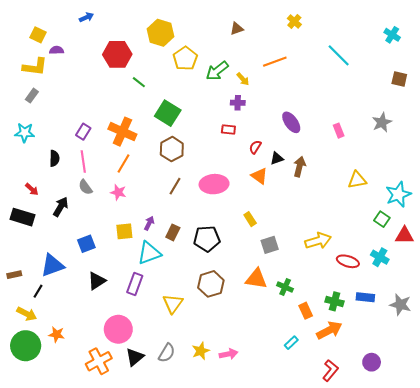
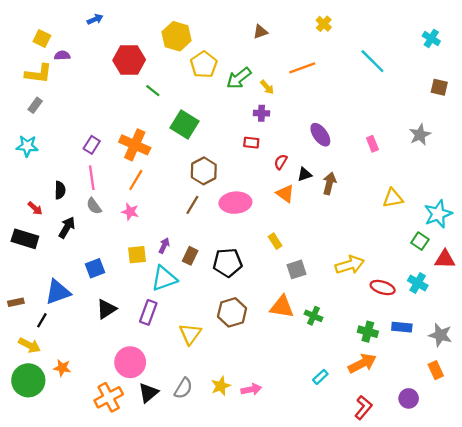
brown hexagon: (172, 149) -> (204, 171), moved
black semicircle: (54, 158) -> (60, 190), moved
orange rectangle: (306, 311) -> (436, 370), moved

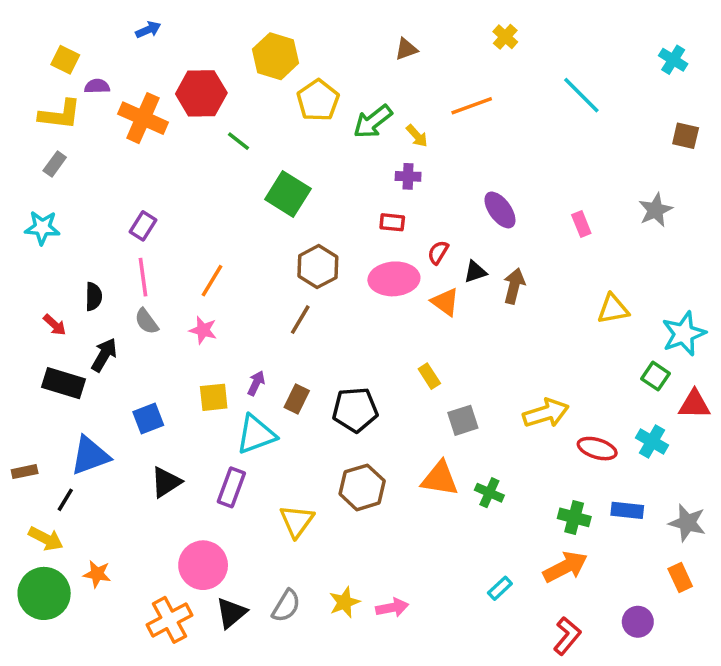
orange cross: (135, 145) -> (143, 118), moved
pink ellipse: (235, 203) -> (394, 279), moved
black rectangle: (25, 239) -> (63, 383), moved

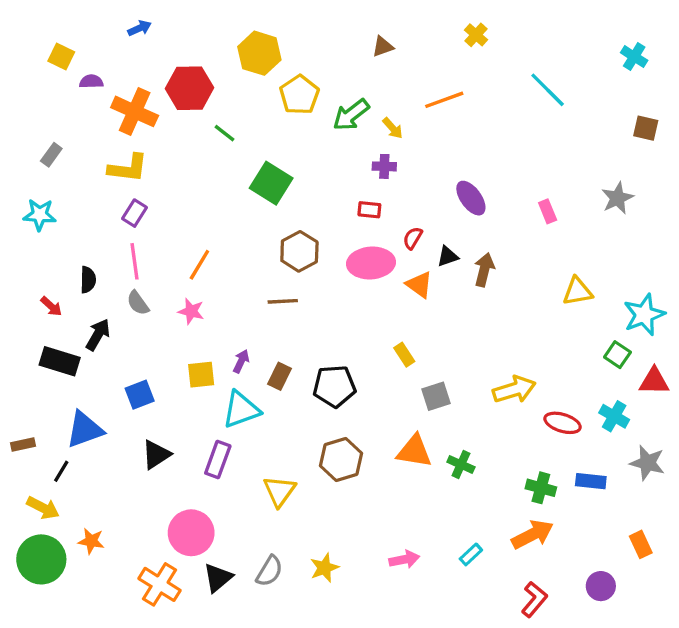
yellow L-shape: (60, 115) -> (128, 168), moved
brown line: (300, 320) -> (283, 301), turned 56
gray star: (687, 523) -> (647, 463), moved
pink arrow: (392, 608) -> (404, 559), moved
orange cross: (170, 620) -> (160, 584), turned -30

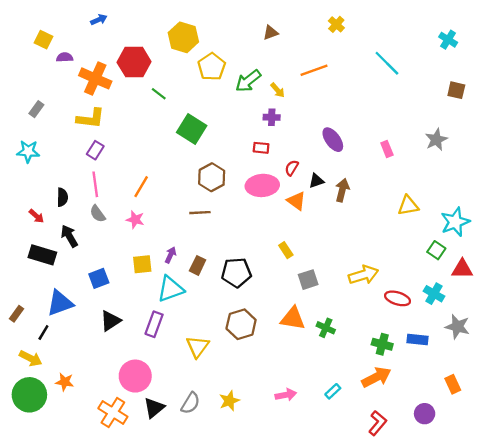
black arrow: (98, 335) -> (69, 236), turned -60
brown rectangle: (23, 445) -> (16, 314), turned -42

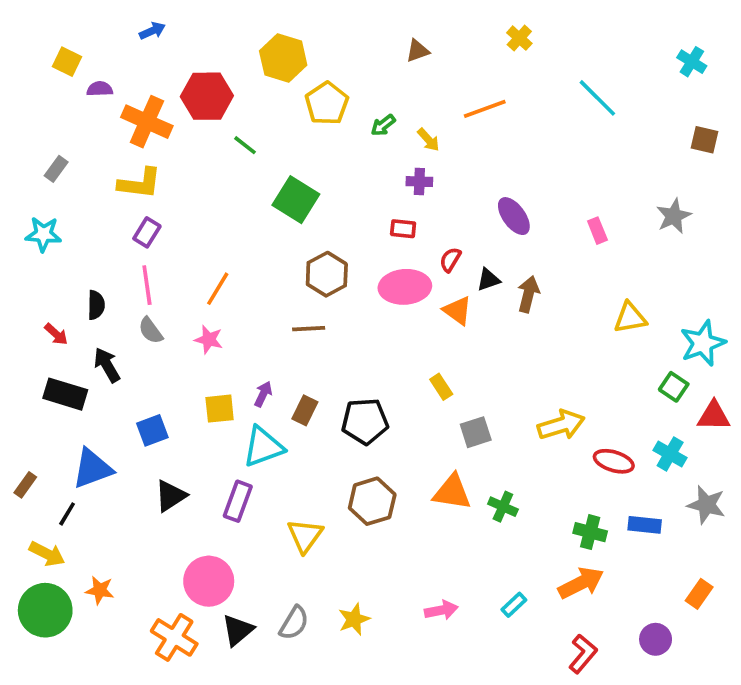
green arrow: (248, 81) -> (383, 125), size x0.6
orange rectangle: (453, 384) -> (699, 594), turned 60

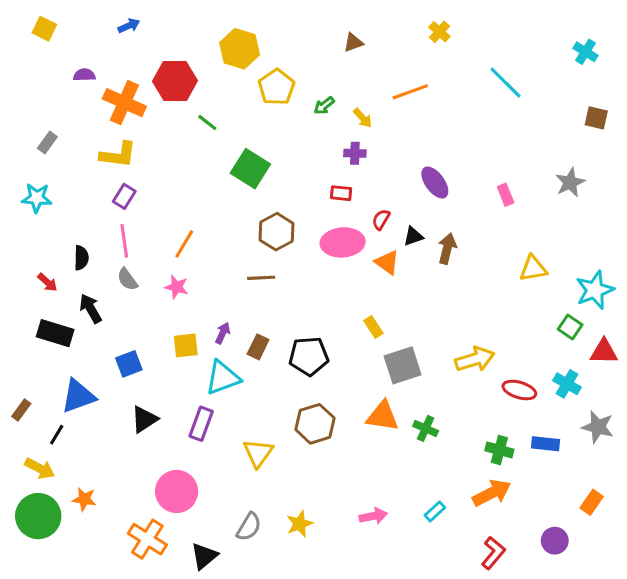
yellow square: (67, 62) -> (44, 29), moved
gray square: (476, 432) -> (403, 365), size x1.4
black triangle: (238, 630) -> (204, 556), moved

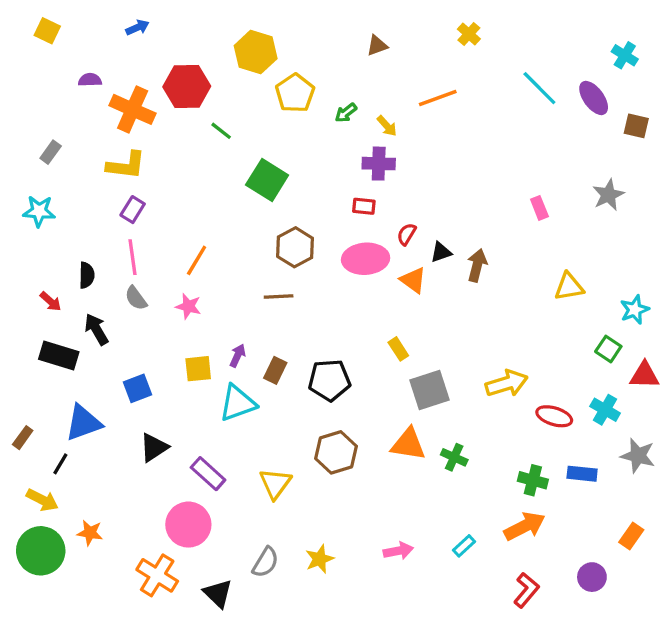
purple cross: (355, 153) -> (379, 164), size x1.4
purple ellipse: (435, 182) -> (594, 98), moved
cyan star: (595, 290) -> (635, 310), size x0.7
purple rectangle: (201, 424) -> (208, 474), moved, turned -68
black triangle: (204, 556) -> (218, 593), turned -36

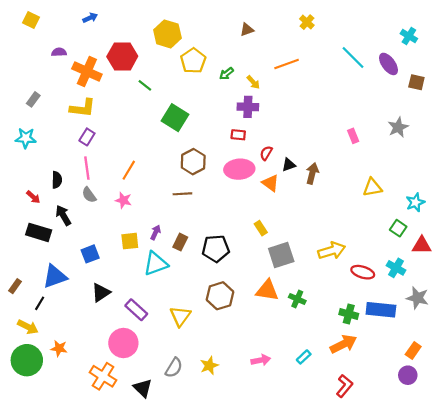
blue rectangle: (582, 474) -> (381, 310), size x1.5
purple circle: (592, 577) -> (408, 375), moved

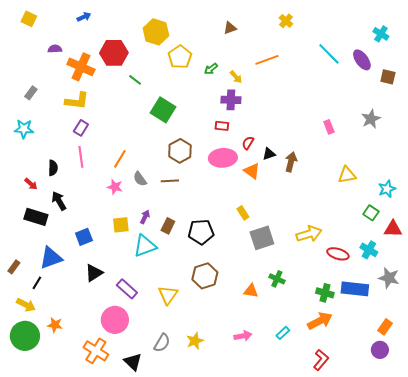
gray semicircle: (89, 195) -> (140, 179), moved
orange triangle: (267, 290) -> (251, 291), moved, size x0.7

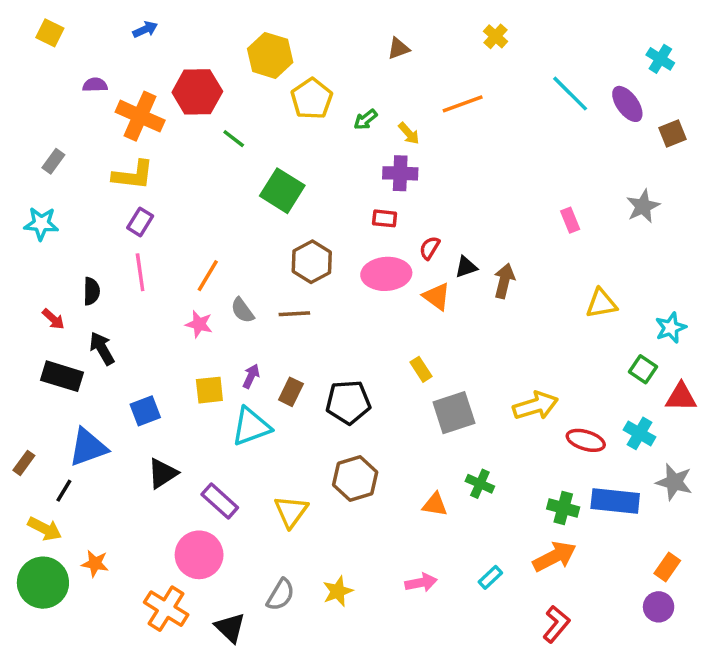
brown square: (388, 77) -> (672, 133), turned -35

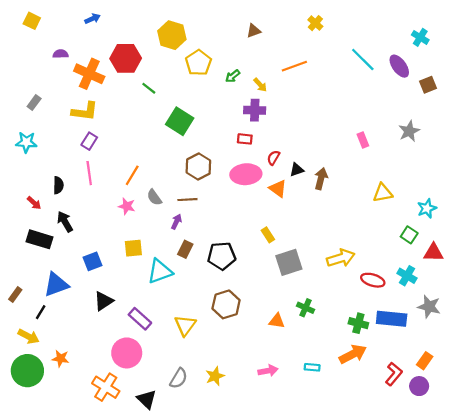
purple arrow: (251, 376) -> (176, 222), moved
cyan rectangle: (490, 577) -> (312, 367), turned 48
red L-shape: (556, 624) -> (394, 374), moved

